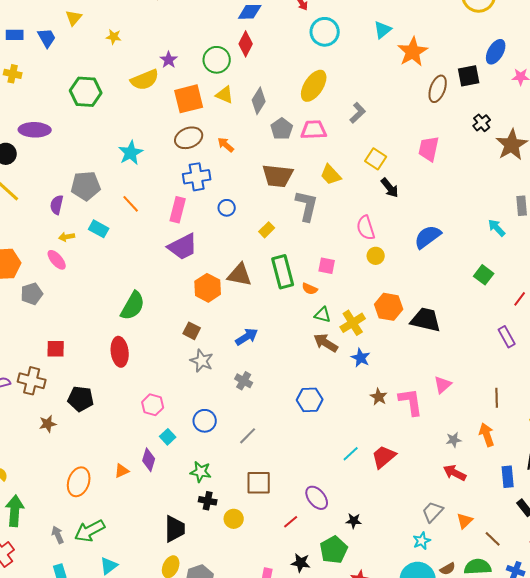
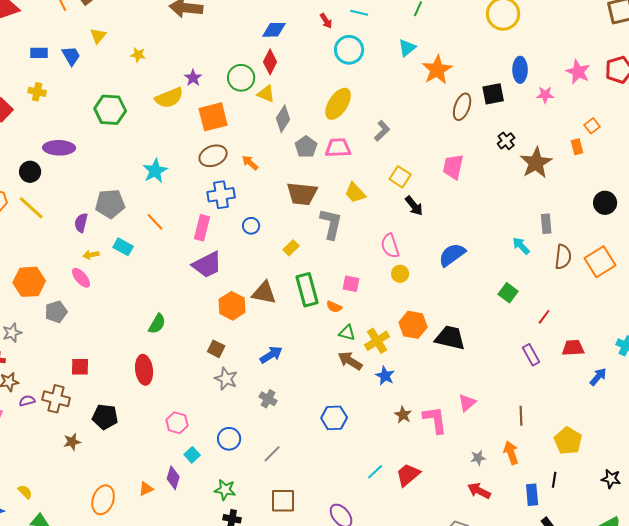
blue ellipse: (496, 52) -> (520, 70), turned -30
yellow triangle: (225, 95) -> (266, 94), moved
green semicircle: (133, 306) -> (157, 324), size x0.7

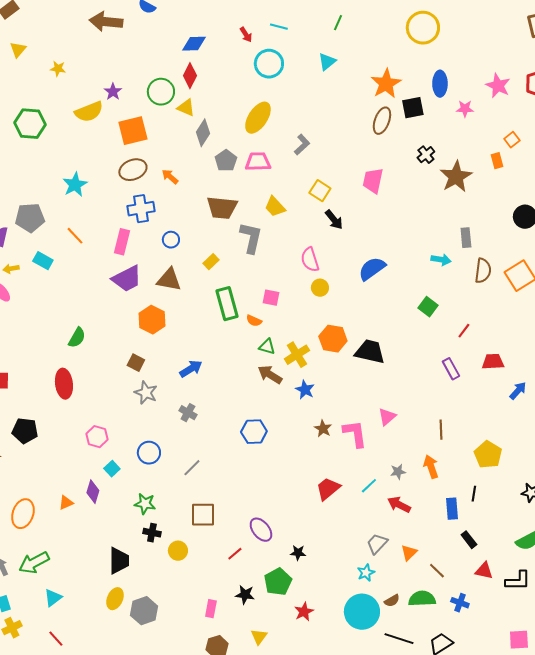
orange star: (437, 70) -> (386, 84), moved
cyan arrow: (521, 246) -> (441, 260), turned 144
brown triangle: (264, 293) -> (169, 280), moved
cyan line: (375, 472) -> (369, 486), moved

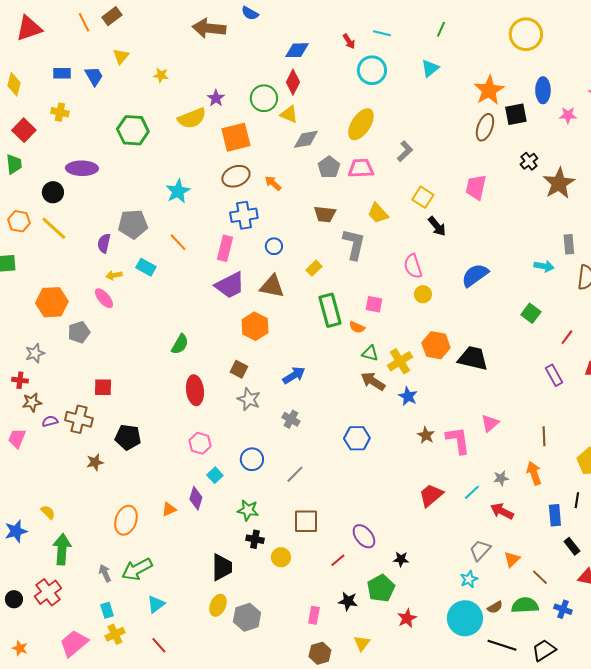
gray diamond: (203, 133) -> (306, 139), turned 48
brown trapezoid: (222, 208) -> (325, 214), size x0.7
red ellipse: (64, 384) -> (195, 390), moved

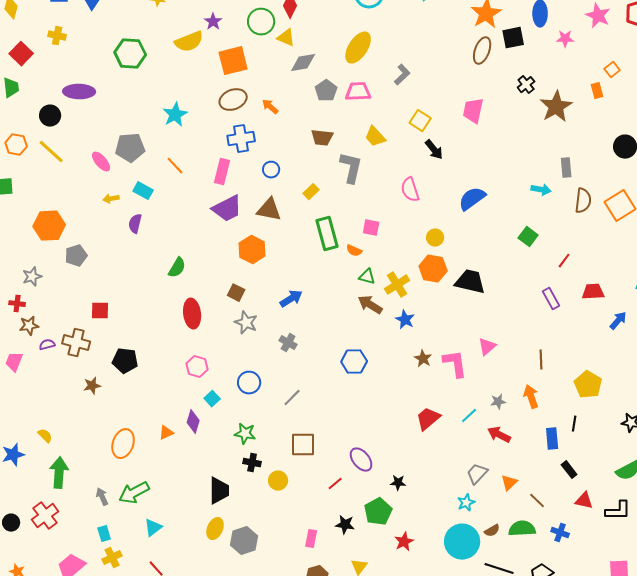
purple semicircle: (104, 243) -> (135, 224), moved
yellow circle: (423, 294) -> (435, 238), moved
pink ellipse: (104, 298) -> (101, 162), moved

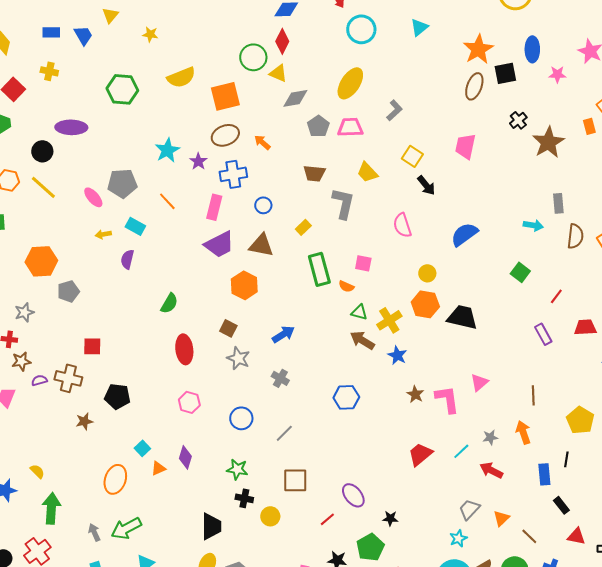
purple star: (213, 22) -> (198, 161), moved
cyan square: (212, 399) -> (142, 448), moved

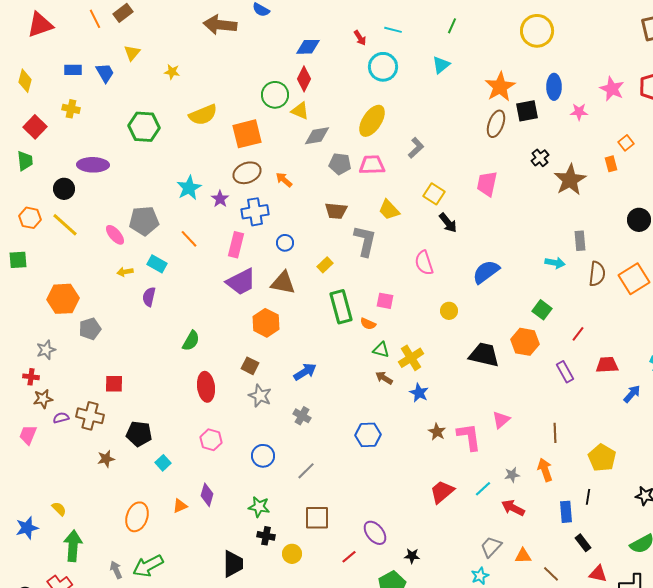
gray pentagon: (318, 126) -> (340, 164), turned -30
orange hexagon: (425, 304) -> (525, 342), moved
brown arrow: (362, 340) -> (384, 378), size x0.7
cyan square: (142, 448) -> (163, 463), moved
orange triangle: (501, 518) -> (523, 556), turned 42

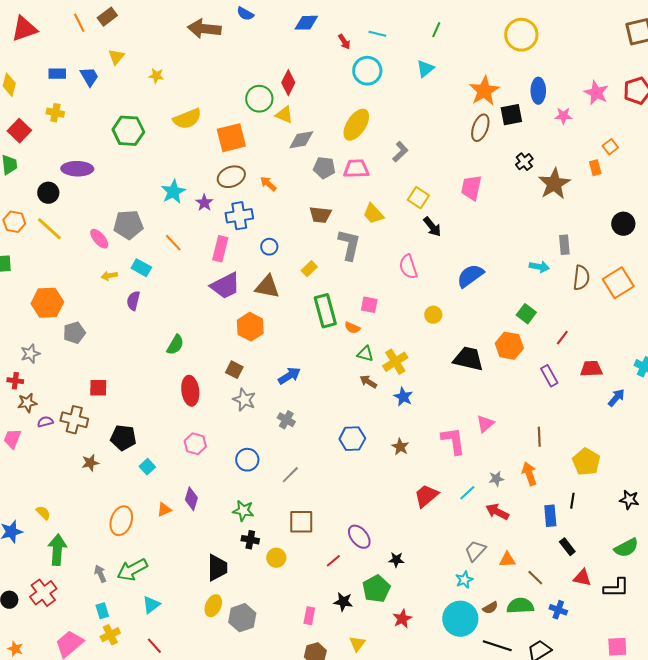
blue diamond: (308, 47) -> (306, 23), moved
brown star: (437, 432) -> (400, 447), moved

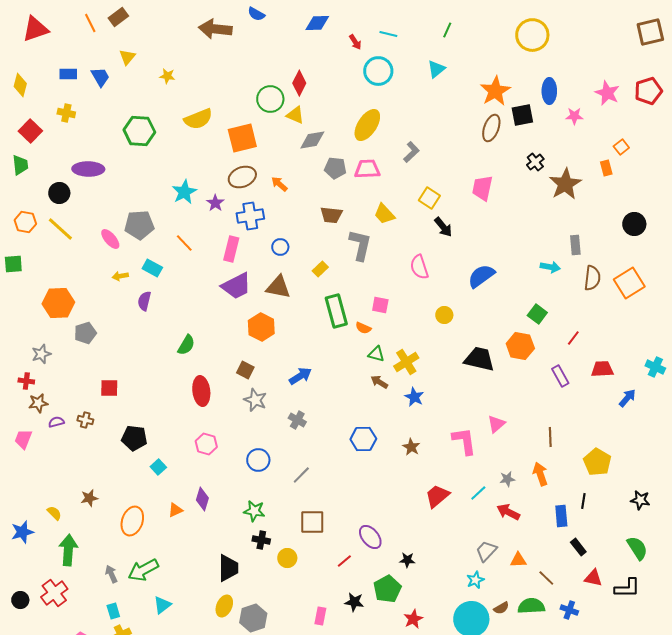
brown cross: (74, 420) -> (85, 420), size x0.6
brown star: (90, 463) -> (89, 498), moved
green semicircle: (626, 548) -> (637, 548), turned -95

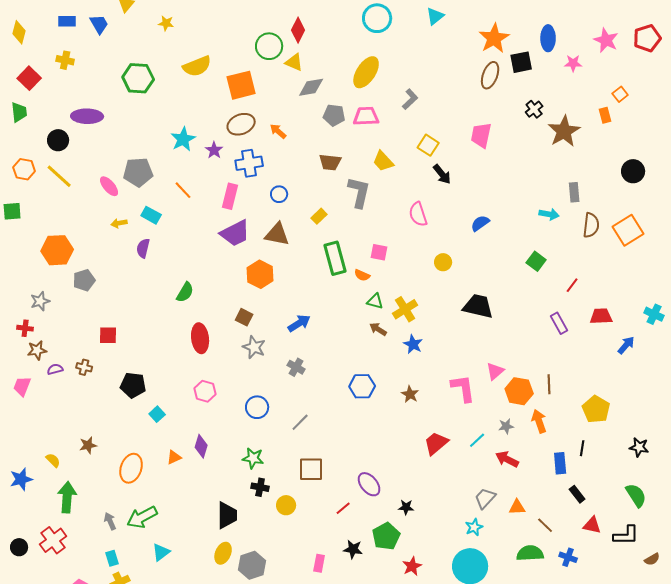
blue semicircle: (481, 276) -> (480, 223), size x0.7
orange hexagon: (520, 346) -> (519, 391), moved
brown semicircle: (501, 608) -> (652, 559), moved

